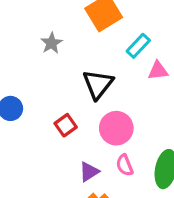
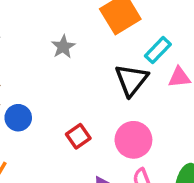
black triangle: (98, 84) -> (131, 80), moved

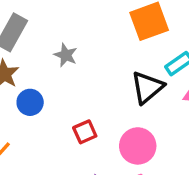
gray star: (63, 47) -> (66, 55), moved, turned -30

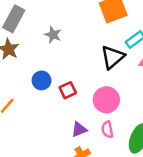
blue circle: (30, 102) -> (42, 80), moved

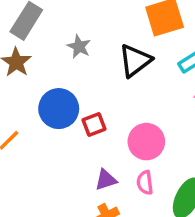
black triangle: (113, 57) -> (135, 61), moved
blue circle: (42, 80) -> (59, 109), size x1.5

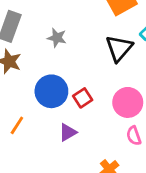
black triangle: (135, 61) -> (119, 48), moved
purple triangle: (106, 180) -> (68, 132), moved

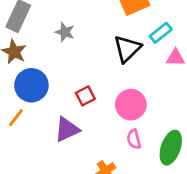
blue circle: (51, 91) -> (31, 85), moved
purple triangle: (68, 132) -> (67, 129), size x1.4

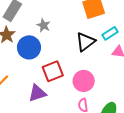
blue circle: (31, 85) -> (29, 47), moved
red square: (85, 96) -> (53, 71), size x1.5

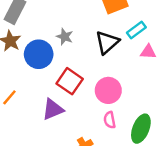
gray star: (43, 25) -> (65, 37), moved
red square: (53, 71) -> (70, 81), turned -30

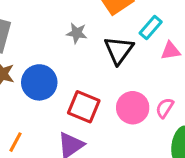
gray star: (65, 37) -> (77, 33), moved
pink semicircle: (110, 120) -> (165, 108), moved, turned 56

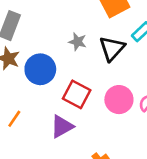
gray star: (77, 33) -> (78, 42), moved

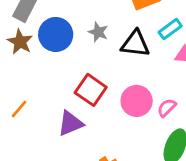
black triangle: (112, 48) -> (135, 44), turned 48
blue circle: (40, 69) -> (56, 34), moved

